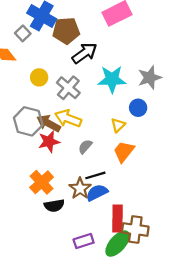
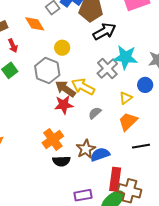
gray cross: (68, 88) -> (107, 68), moved
gray hexagon: (28, 121) -> (47, 71), moved
black line: (95, 175) -> (141, 146), moved

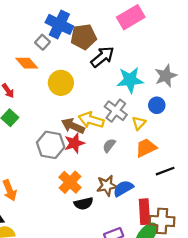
yellow circle: (62, 48) -> (61, 83), size x1.5
gray cross: (107, 68) -> (116, 111), moved
gray hexagon: (47, 71) -> (51, 145), moved
orange trapezoid: (128, 122) -> (146, 148), turned 30
brown star: (86, 149) -> (107, 186), turned 30

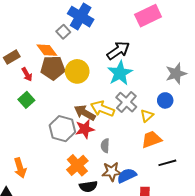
brown pentagon: (84, 37) -> (53, 68), moved
cyan star: (130, 80) -> (120, 73), moved, turned -30
gray semicircle: (109, 145) -> (105, 146), moved, turned -40

